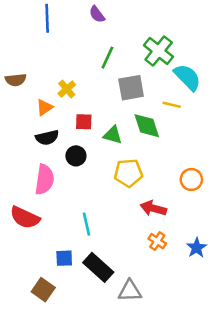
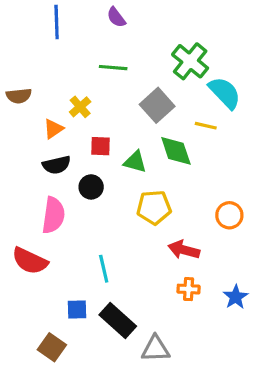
green line: (107, 58) -> (113, 68), moved, turned 70
gray square: (131, 88) -> (157, 105), turned -32
orange cross: (157, 241) -> (189, 289), turned -30

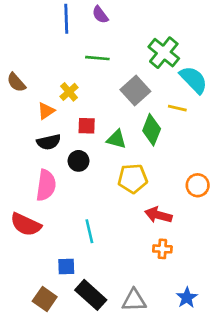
blue line: (57, 22) -> (66, 19), moved
brown semicircle: (19, 96) -> (16, 82), turned 55
green diamond: (176, 151) -> (152, 130), turned 40
blue star: (236, 297) -> (187, 298), moved
black rectangle: (118, 321) -> (91, 295), moved

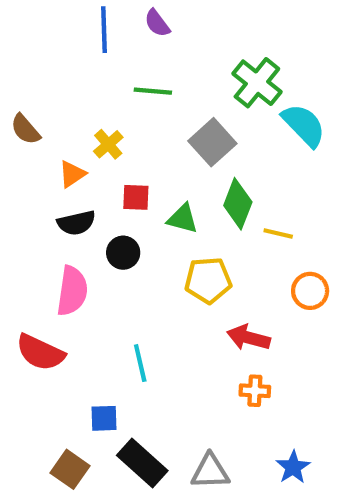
yellow line: (177, 108) -> (278, 234), moved

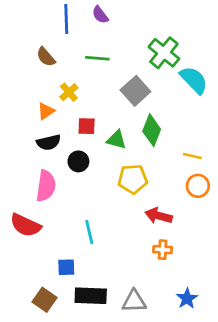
brown semicircle: (25, 129) -> (46, 57), moved
yellow line: (278, 234) -> (192, 156), moved
black rectangle: (142, 463) -> (91, 296), turned -40

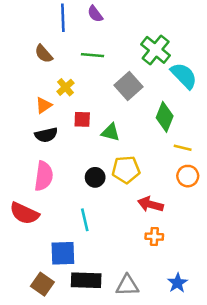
green diamond: (152, 130) -> (165, 117), moved
black circle: (78, 161) -> (95, 177), moved
blue square: (66, 267) -> (63, 253), size x1.5

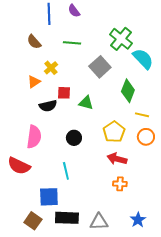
black semicircle: (46, 135) -> (48, 106), moved
yellow pentagon: (126, 170) -> (114, 132), moved, turned -30

